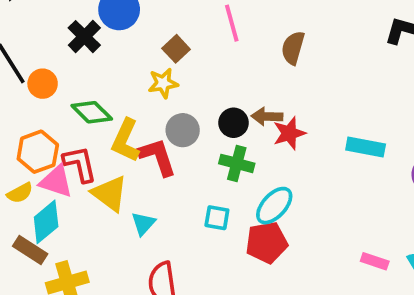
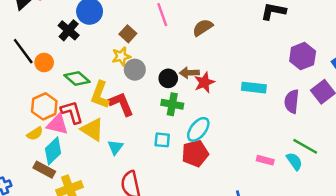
brown semicircle: (293, 48) -> (203, 28), turned 45
gray circle: (183, 130) -> (135, 70), moved

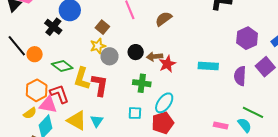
black circle: (168, 78) -> (136, 52), moved
red L-shape: (121, 104) -> (100, 85), turned 35
yellow triangle: (92, 130) -> (77, 120), moved

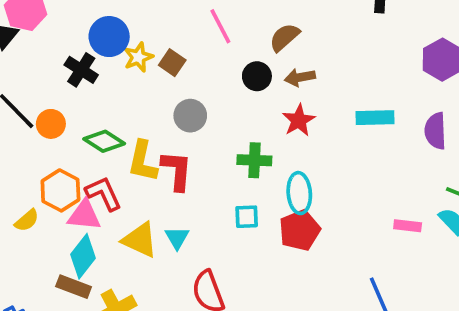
yellow star: (98, 46) -> (138, 57), moved
black circle: (136, 52) -> (257, 76), moved
brown arrow: (155, 57) -> (300, 77), moved
cyan ellipse: (164, 103) -> (299, 193), turned -35
yellow semicircle: (30, 113) -> (27, 220), moved

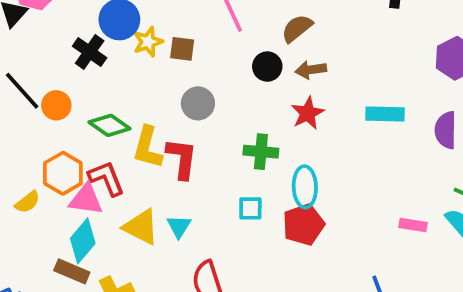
brown square: (172, 63) -> (182, 49), turned -30

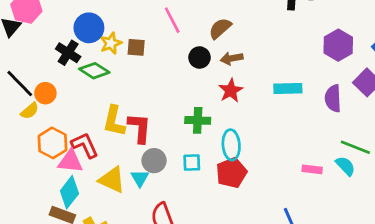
gray circle: (198, 103) -> (154, 161), moved
green diamond: (109, 125) -> (94, 71), moved
yellow semicircle: (27, 202) -> (30, 111), moved

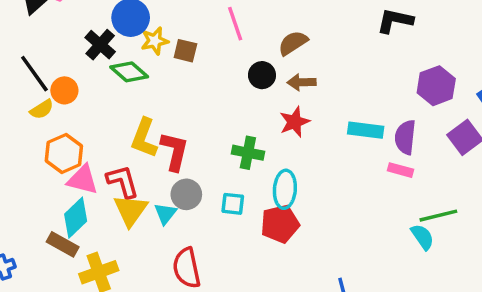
purple semicircle: (333, 98) -> (405, 137), moved
red L-shape: (85, 145) -> (123, 182), moved
green line: (355, 147) -> (438, 216), turned -44
pink rectangle: (312, 169) -> (400, 170), moved
yellow triangle: (112, 180) -> (131, 210), turned 32

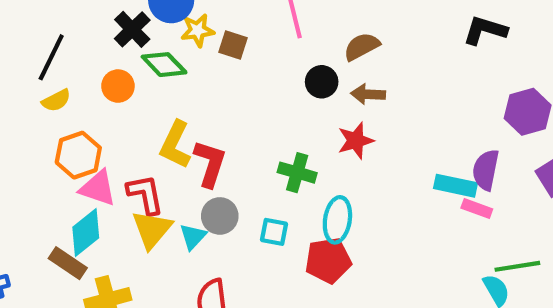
black line: (34, 74) -> (51, 57), turned 57
orange circle: (64, 90) -> (118, 86), moved
cyan rectangle: (366, 130) -> (455, 186), moved

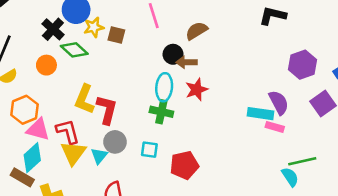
brown arrow: (368, 94) -> (186, 62), moved
purple semicircle: (486, 170) -> (279, 103), turned 145
cyan ellipse: (337, 220) -> (164, 87), moved

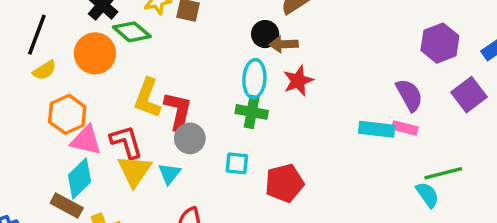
orange circle: (46, 65) -> (95, 53), size x1.5
cyan rectangle: (261, 114) -> (377, 129), moved
gray circle: (115, 142) -> (190, 138), moved

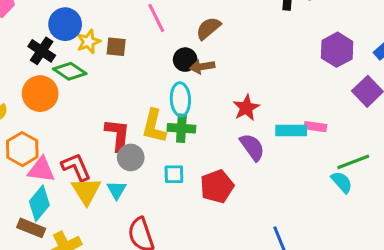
red star: (298, 81) -> (246, 108), moved
purple semicircle: (409, 95) -> (252, 147), moved
yellow L-shape: (147, 98) -> (154, 126), moved

